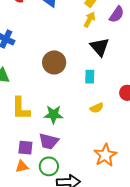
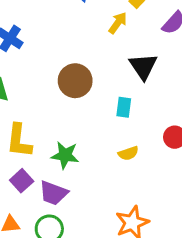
yellow arrow: (90, 20) -> (118, 23), moved
purple square: (25, 148) -> (22, 181), moved, turned 35

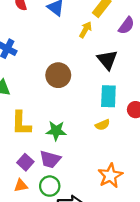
cyan rectangle: (124, 107) -> (108, 96), moved, size x1.5
purple square: (22, 181) -> (25, 162), moved

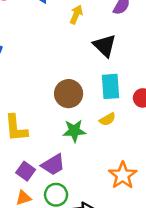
brown circle: (58, 75) -> (69, 94), moved
green star: (56, 131) -> (74, 131), moved
purple trapezoid: (50, 159) -> (53, 165), turned -40

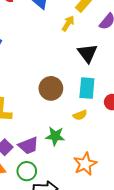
green star: (74, 131) -> (55, 136), moved

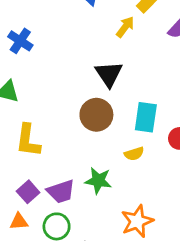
black triangle: (87, 53) -> (109, 74), moved

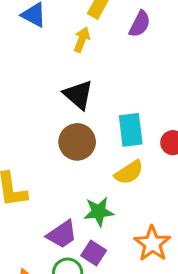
yellow semicircle: (134, 154) -> (129, 172), size x1.4
purple square: (28, 192) -> (94, 253), moved

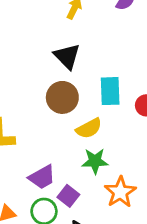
yellow semicircle: (129, 172) -> (89, 128), moved
green star: (99, 212) -> (95, 161), moved

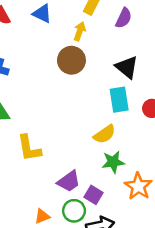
black triangle: (67, 56) -> (127, 67), moved
brown circle: (62, 97) -> (71, 60), moved

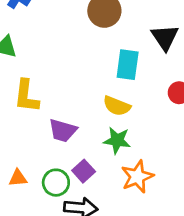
cyan rectangle: (119, 100) -> (128, 65), moved
yellow semicircle: (105, 134) -> (117, 106), turned 40
purple trapezoid: (69, 181) -> (63, 130), moved, turned 35

